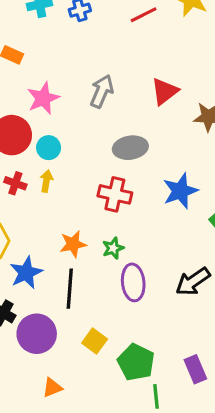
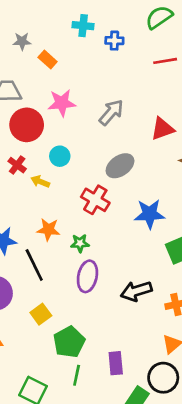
cyan circle: (49, 148) -> (60, 156), moved
gray ellipse: (130, 148) -> (120, 166), turned -44
yellow arrow: (46, 181) -> (40, 182), moved, turned -96
black line: (70, 289) -> (34, 265), turned -48

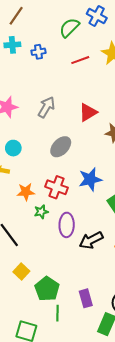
red cross: (95, 200) -> (56, 187), moved
orange star: (48, 230) -> (26, 192), moved
purple ellipse: (87, 276) -> (67, 225), moved

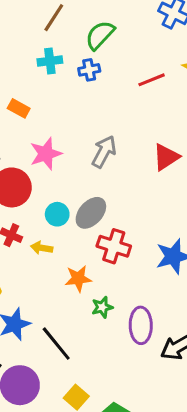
green semicircle: (69, 28) -> (100, 35), moved
gray ellipse: (61, 147) -> (91, 213), moved
red cross: (56, 187) -> (114, 246), moved

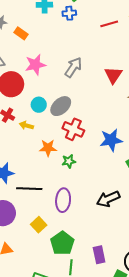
red triangle: (166, 157) -> (113, 75), turned -30
green star: (102, 307) -> (69, 161), moved
purple ellipse: (141, 325) -> (63, 200), moved
black line: (56, 344) -> (29, 189), turned -55

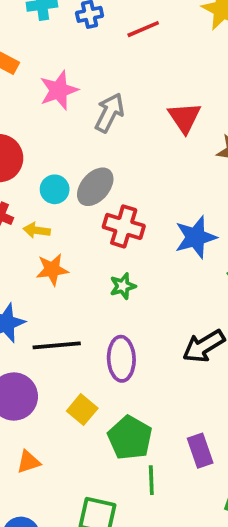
red line: (109, 24) -> (143, 29), moved
pink star: (35, 65) -> (59, 90), moved
orange star: (48, 148) -> (52, 270), moved

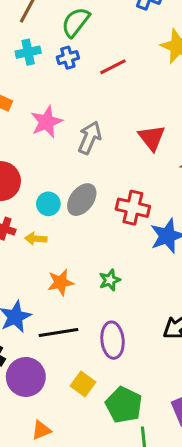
red cross: (124, 226) -> (133, 208), moved
orange star: (52, 270) -> (61, 282), moved

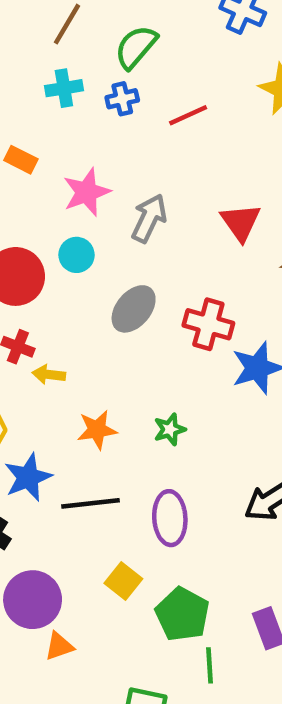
cyan circle: (48, 204) -> (77, 255), moved
yellow arrow: (36, 239) -> (49, 375), moved
purple circle: (26, 377) -> (33, 600), moved

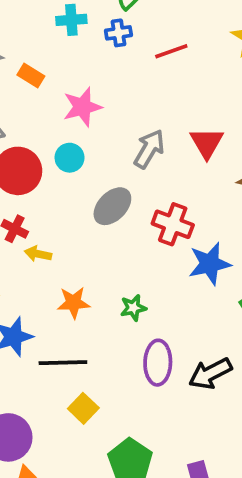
gray arrow: (149, 218) -> (149, 149), moved
purple ellipse: (170, 518) -> (158, 363), moved
yellow square: (123, 581) -> (83, 408), moved

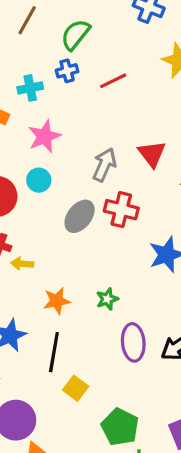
cyan cross: (71, 20) -> (30, 88), moved
red cross: (173, 224) -> (121, 210), moved
black line: (63, 363) -> (54, 352), turned -72

